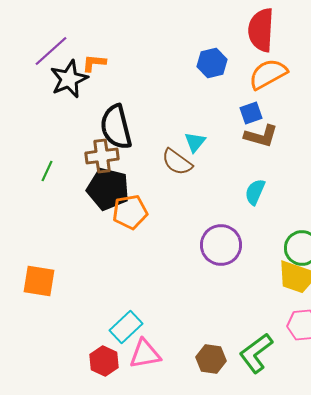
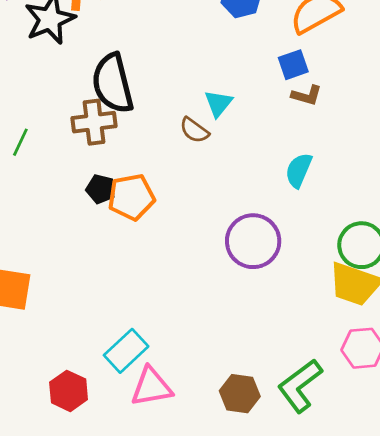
brown L-shape: (261, 136) -> (307, 95), size x0.7
brown semicircle: (177, 162) -> (194, 130), size x0.7
black pentagon: (108, 189) -> (101, 189), moved, size x0.5
red hexagon: (104, 361) -> (69, 391), moved

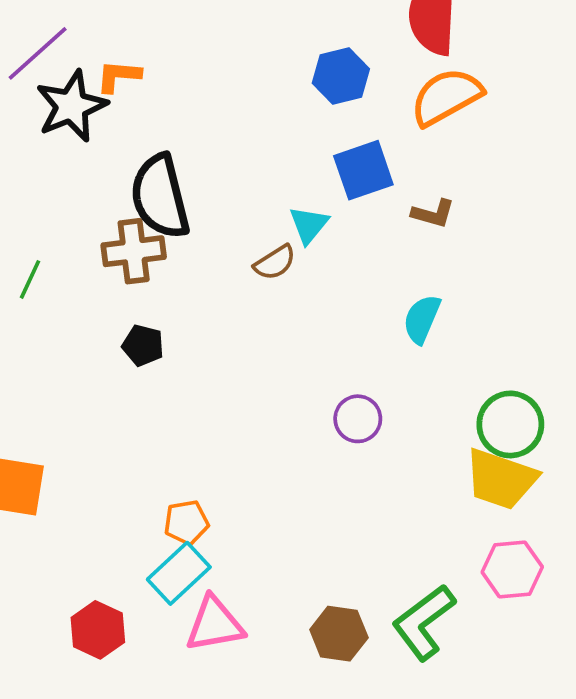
blue square: (293, 65) -> (363, 170), moved, size x1.4
brown semicircle: (194, 130) -> (275, 262), turned -68
orange pentagon: (131, 197) -> (186, 522), moved, size x0.7
purple circle: (253, 241) -> (358, 419), size x0.6

